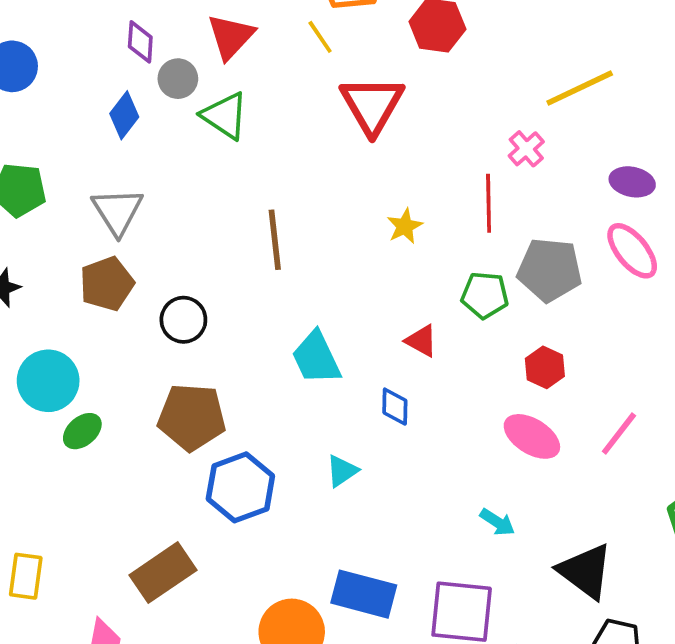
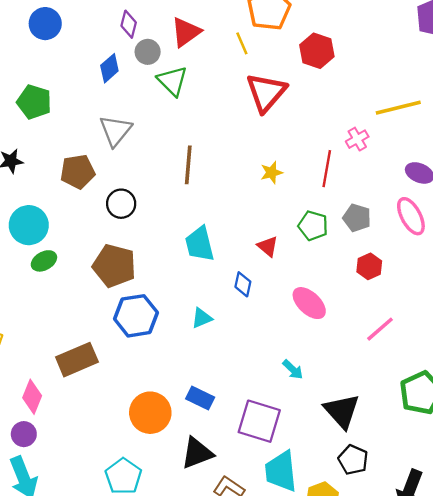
gray triangle: (117, 211) -> (115, 131), moved
gray pentagon: (550, 270) -> (357, 218), size x0.7
red hexagon: (545, 367) -> (369, 266), moved
pink ellipse: (532, 436) -> (309, 303), moved
blue rectangle: (364, 594) -> (200, 398), size x0.7

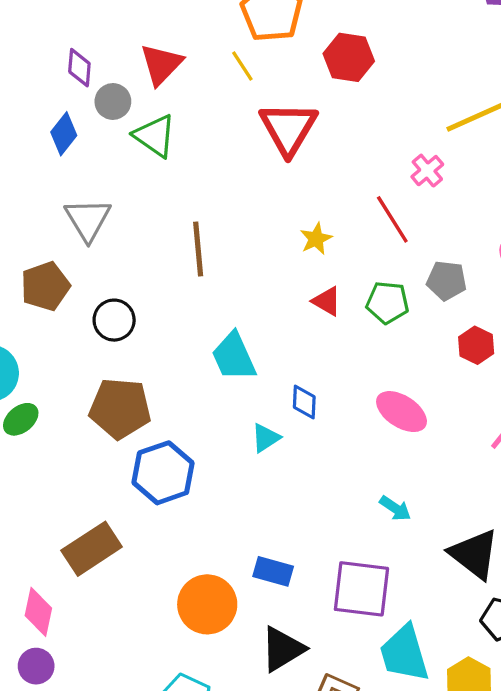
red line: (327, 169) -> (392, 219), turned -32
red triangle: (268, 246) -> (327, 301), moved
cyan triangle: (202, 318) -> (266, 438), moved

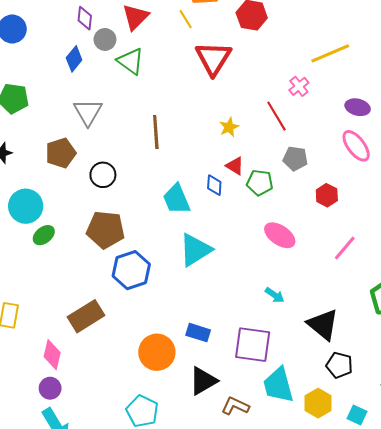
gray pentagon: (447, 281) -> (295, 159), moved
green pentagon: (387, 303) -> (260, 183), moved
blue diamond: (304, 402) -> (214, 185), moved
cyan triangle: (266, 438) -> (195, 250), size x1.8

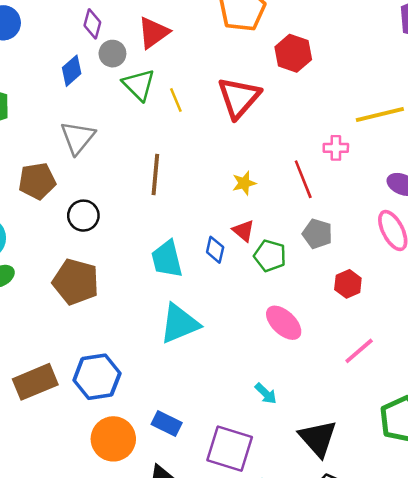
yellow line: (186, 19) -> (176, 100), moved
pink cross: (299, 86) -> (336, 148), turned 30
blue hexagon: (131, 270) -> (97, 377), moved

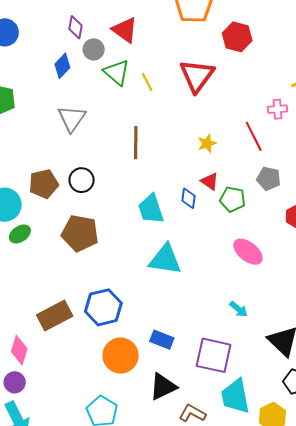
red triangle: (153, 33) -> (125, 30), turned -44
brown pentagon: (37, 181) -> (44, 184), moved
cyan triangle: (179, 324) -> (165, 259), turned 36

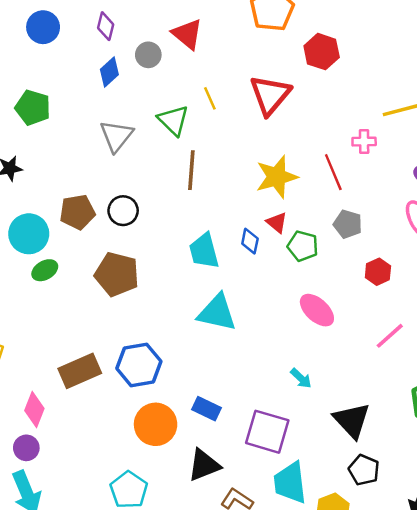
purple diamond: (76, 27) -> (106, 26), moved
green triangle: (117, 72) -> (173, 120), moved
yellow star: (207, 143) -> (277, 177), size x1.8

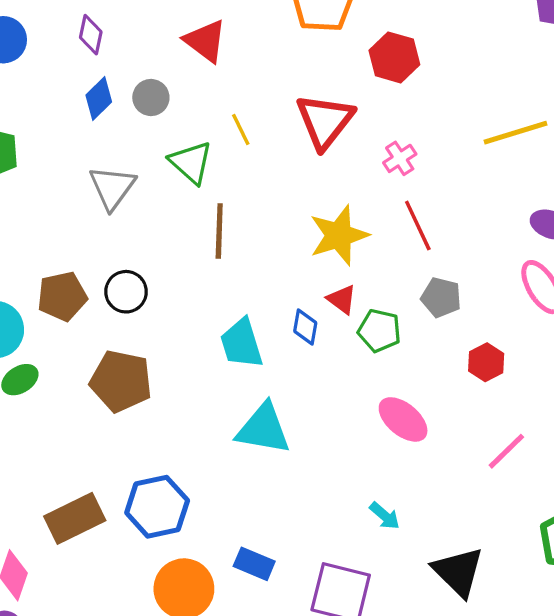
gray circle: (148, 55) -> (151, 98), moved
pink cross: (364, 142) -> (400, 158), moved, turned -30

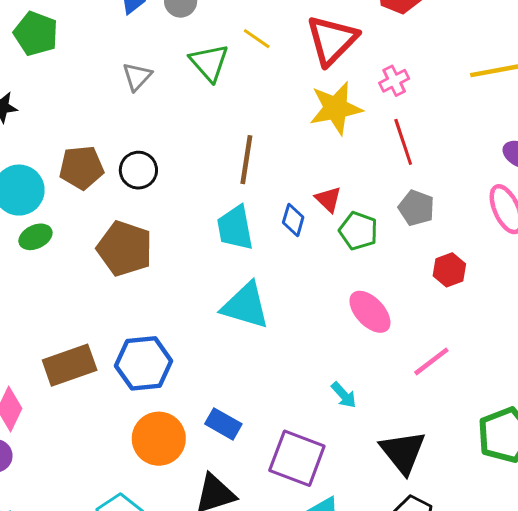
yellow line: (241, 129) -> (257, 39), turned -36
gray triangle: (112, 188) -> (137, 77), size x0.7
brown line: (219, 231) -> (246, 160), moved
yellow star: (339, 235) -> (336, 108), moved
pink line: (506, 451) -> (431, 361), moved

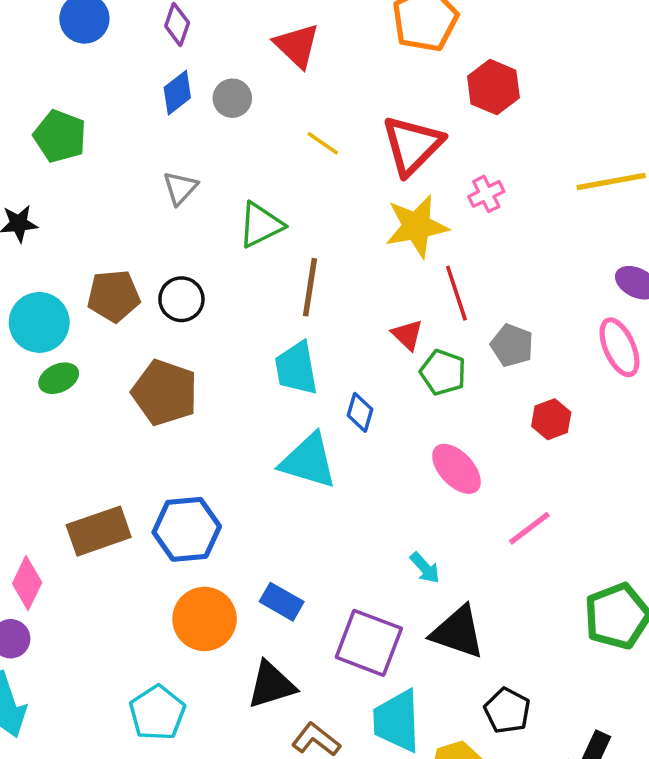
green triangle: (209, 63) -> (261, 225), moved, turned 45
red line: (403, 142) -> (456, 293), moved
blue diamond: (293, 220) -> (360, 412), moved
black triangle: (403, 452) -> (458, 632), moved, turned -33

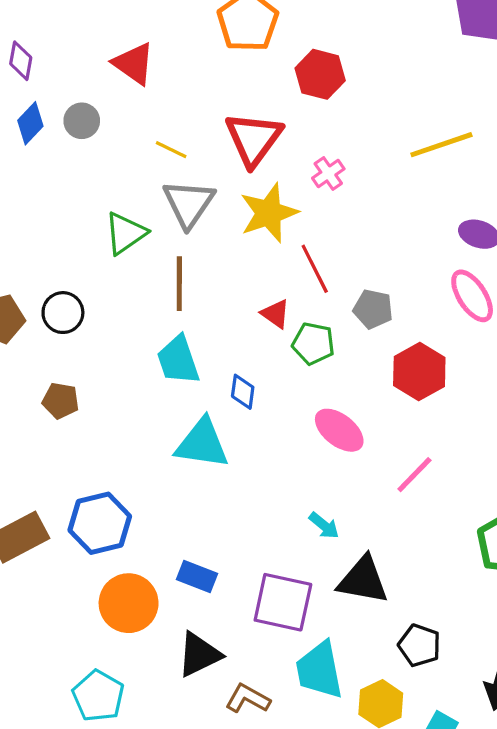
gray triangle: (180, 188) -> (189, 204), moved, size x1.6
brown pentagon: (165, 393) -> (61, 401), size x0.6
red hexagon: (551, 419) -> (419, 371), size x1.5

